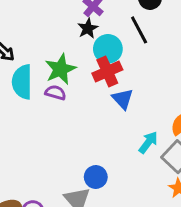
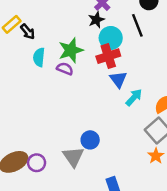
cyan semicircle: (22, 82) -> (39, 57), size x0.7
cyan arrow: (148, 142) -> (134, 97), moved

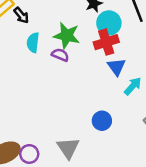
green star: (71, 50) -> (67, 36), turned 30
blue circle: (90, 140) -> (102, 121), moved

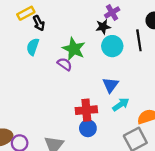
red cross: (106, 42) -> (86, 110), moved
cyan semicircle: (33, 43) -> (33, 47), moved

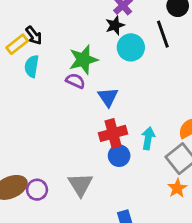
yellow rectangle: (26, 13) -> (17, 44), moved
green star: (74, 49) -> (83, 60), turned -30
blue triangle: (111, 85) -> (108, 97), moved
cyan arrow: (121, 104) -> (148, 138), moved, turned -35

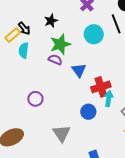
black star: (115, 25) -> (51, 21), moved
red cross: (113, 133) -> (101, 87), moved
purple circle: (37, 190) -> (35, 99), moved

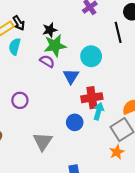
black star: (51, 21) -> (50, 30), moved
cyan circle: (94, 34) -> (91, 56), moved

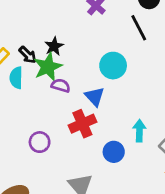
black arrow: (19, 23) -> (28, 55), moved
green star: (55, 46) -> (48, 67), moved
red cross: (92, 98) -> (82, 124), moved

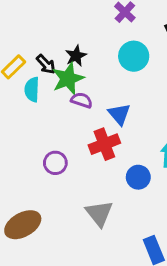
cyan circle: (113, 66) -> (134, 56), moved

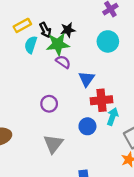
red cross: (104, 144) -> (101, 100), moved
purple circle: (55, 163) -> (49, 104), moved

